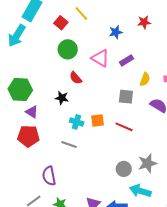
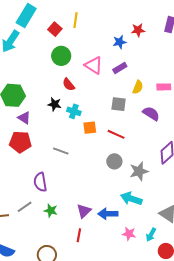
yellow line: (81, 13) -> (75, 20), turned 49
blue star: (116, 32) -> (120, 42), moved
cyan cross: (77, 122) -> (74, 111), moved
gray circle: (124, 169) -> (114, 161), moved

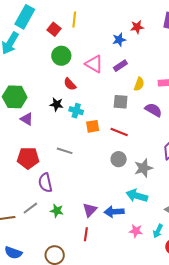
red pentagon: (20, 142) -> (28, 158), moved

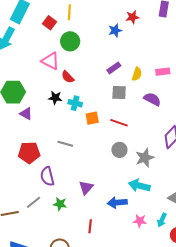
green circle: (61, 56) -> (70, 41), moved
pink triangle: (94, 64) -> (50, 61), moved
purple rectangle: (120, 66) -> (114, 68), moved
purple triangle: (90, 210) -> (86, 187), moved

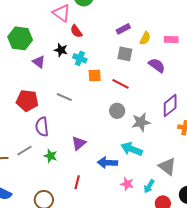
purple triangle: (26, 114) -> (39, 62), moved

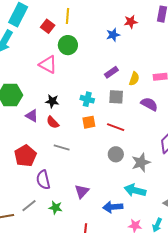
red semicircle: (76, 31) -> (53, 122), moved
cyan cross: (80, 58) -> (87, 99), moved
red pentagon: (27, 101) -> (25, 156), turned -30

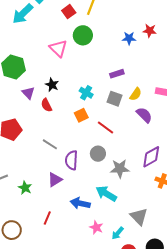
yellow semicircle: (134, 79) -> (136, 94), moved
orange square: (89, 122) -> (81, 115), turned -32
gray line: (62, 147) -> (50, 144), moved
purple semicircle: (43, 180) -> (71, 160), moved

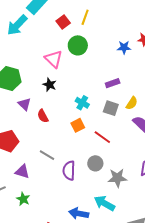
black star: (52, 85) -> (50, 85), moved
purple triangle: (55, 180) -> (22, 172), moved, turned 49

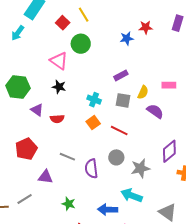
yellow line: (85, 17) -> (84, 15), turned -42
cyan arrow: (17, 25) -> (18, 33), size x0.7
red semicircle: (43, 116) -> (57, 119), turned -56
green star: (23, 199) -> (69, 204), moved

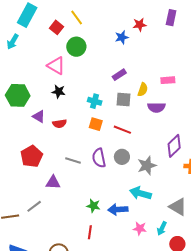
purple semicircle: (155, 111) -> (156, 107), turned 150
orange square: (93, 123) -> (96, 124), turned -32
purple semicircle: (91, 169) -> (99, 158), moved
green star: (69, 204) -> (93, 206), moved

